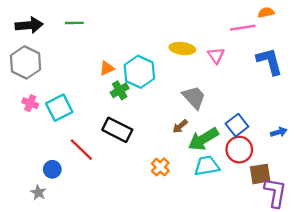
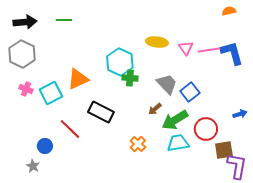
pink line: (243, 28) -> (209, 50), moved
orange triangle: (107, 68) -> (78, 79), moved, size x1.6
green cross: (120, 90) -> (130, 78), moved, turned 35
blue square: (237, 125) -> (190, 92), moved

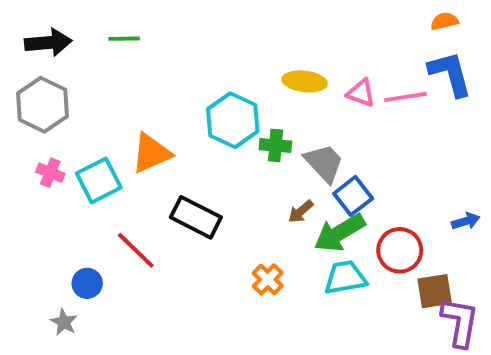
pink triangle: (186, 48) -> (361, 93), turned -35
blue L-shape: (232, 53) -> (450, 74), moved
green cross: (130, 78) -> (275, 145), moved
blue square: (190, 92) -> (353, 196), moved

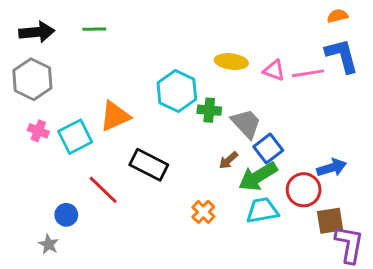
blue arrow: (466, 221) -> (332, 168), moved, size x1.4

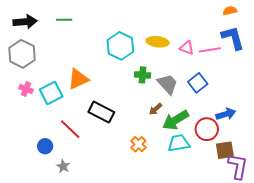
cyan hexagon: (177, 91) -> (120, 46), moved
blue square: (268, 149) -> (198, 83), moved
gray star: (49, 244) -> (63, 166), moved

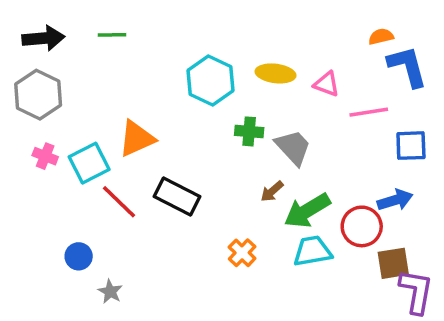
orange semicircle: (230, 11) -> (381, 37), moved
pink line: (210, 50) -> (369, 112), moved
blue square: (198, 83) -> (411, 146), moved, turned 36
red line: (70, 129) -> (119, 202), moved

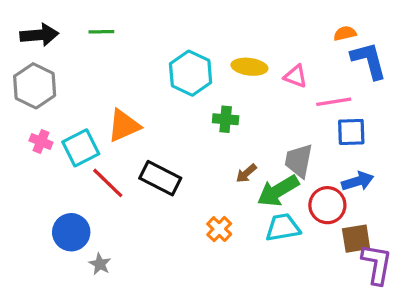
blue square: (411, 146) -> (351, 132), moved
gray trapezoid: (293, 147) -> (299, 161), moved, turned -126
blue circle: (79, 256) -> (71, 232), size x1.5

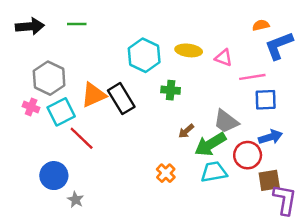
blue L-shape: (369, 60) -> (279, 46), turned -96
gray hexagon: (35, 86) -> (49, 78), moved
gray trapezoid: (299, 161) -> (226, 121), turned -64
black rectangle: (160, 178) -> (121, 99), moved, turned 32

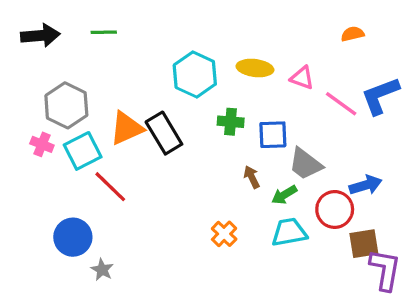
blue L-shape: (279, 46) -> (380, 96), moved
pink line: (252, 77) -> (341, 104), turned 45
blue square: (266, 100) -> (273, 135), moved
brown arrow: (186, 131) -> (252, 177), turned 105
green arrow: (210, 144) -> (284, 195), size x0.6

